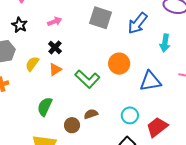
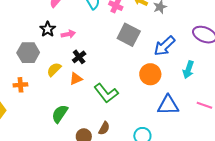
pink arrow: (55, 21) -> (68, 34), moved
orange circle: (119, 64) -> (150, 74), moved
brown semicircle: (91, 114) -> (104, 128), turned 128

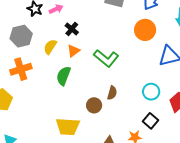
orange cross: (20, 85) -> (21, 69), size x1.5
green semicircle: (60, 114) -> (64, 76), moved

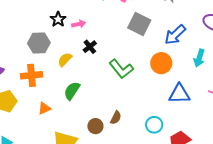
orange triangle: (74, 51) -> (44, 108), moved
green L-shape: (106, 58) -> (121, 69), moved

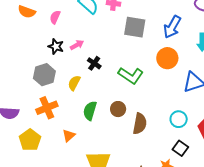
brown semicircle: (116, 118) -> (140, 124), size x1.5
brown circle: (95, 126) -> (118, 109), moved

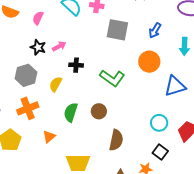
blue arrow: (172, 27) -> (155, 30), size x0.7
black cross: (94, 63) -> (76, 65), turned -32
brown semicircle: (140, 124) -> (116, 140), moved

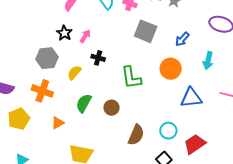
pink arrow: (59, 46) -> (85, 36), turned -40
green L-shape: (112, 78) -> (131, 78), turned 35
orange cross: (28, 108) -> (42, 91), turned 30
brown semicircle: (116, 140) -> (136, 135), moved

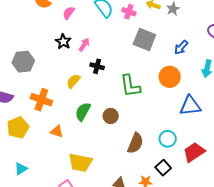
gray hexagon: (47, 58) -> (23, 62), moved
orange triangle: (58, 123) -> (57, 131), turned 48

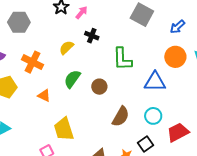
orange circle: (170, 77) -> (175, 57), moved
blue triangle: (190, 106) -> (155, 82), moved
yellow trapezoid: (80, 163) -> (64, 129), turned 55

